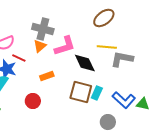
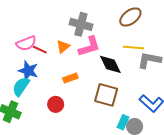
gray cross: (43, 29) -> (81, 24), moved
red line: (19, 58) -> (40, 50), moved
cyan rectangle: (97, 93) -> (123, 122), moved

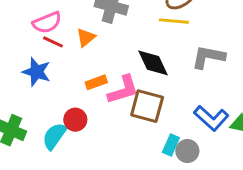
pink semicircle: (26, 43) -> (47, 23), moved
pink L-shape: (89, 46) -> (123, 90), moved
yellow line: (134, 48) -> (174, 21), moved
cyan semicircle: (21, 86) -> (54, 136), moved

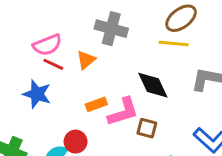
brown square: (147, 106) -> (147, 128), size x0.6

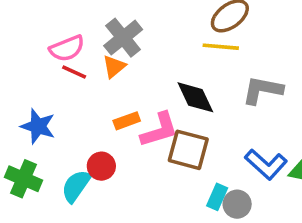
gray cross: (111, 29) -> (123, 38), moved, turned 36
blue star: (37, 94) -> (38, 126), moved
brown square: (147, 128) -> (188, 150), size x1.6

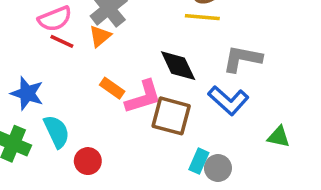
orange rectangle: (127, 121) -> (112, 88), turned 55
blue L-shape: (266, 164) -> (228, 100), moved
red circle: (101, 166) -> (88, 161), moved
cyan semicircle: (76, 186) -> (57, 132), moved, turned 120

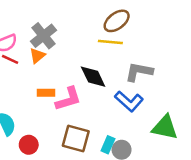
orange rectangle: (112, 88) -> (46, 93), turned -35
brown square: (171, 116) -> (76, 139), moved
green triangle: (279, 137) -> (165, 127), size x1.6

